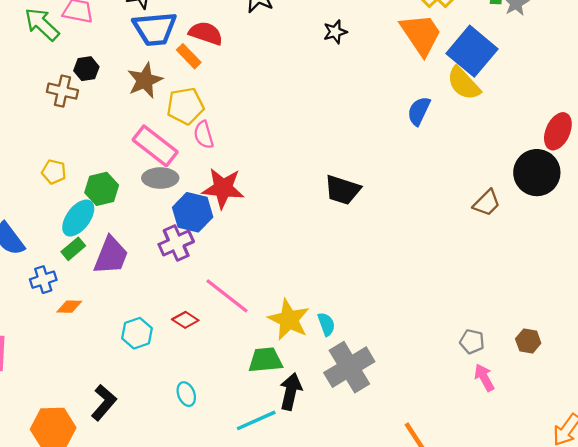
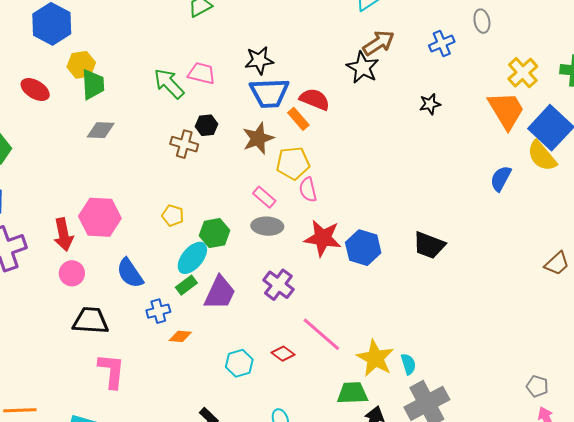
pink rectangle: (155, 146) -> (264, 197), size x0.6
blue hexagon: (193, 212) -> (363, 248), moved
purple cross: (176, 243) -> (278, 285), turned -32

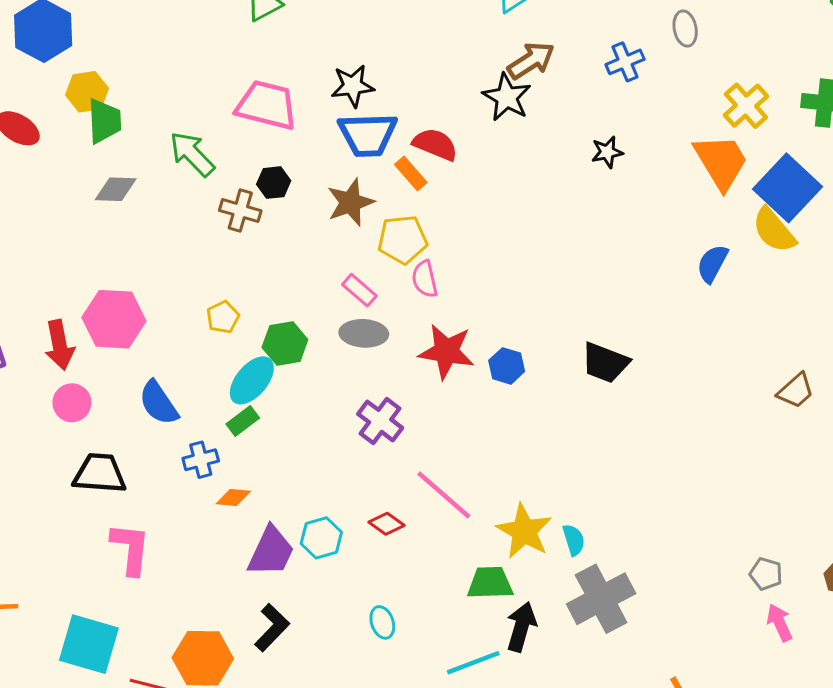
pink trapezoid: (202, 73) -> (267, 105), size x1.5
green arrow: (169, 84) -> (192, 154), moved
yellow pentagon: (173, 216) -> (223, 317), turned 30
blue hexagon: (363, 248) -> (507, 366), size x0.7
purple trapezoid: (220, 293) -> (271, 551), moved

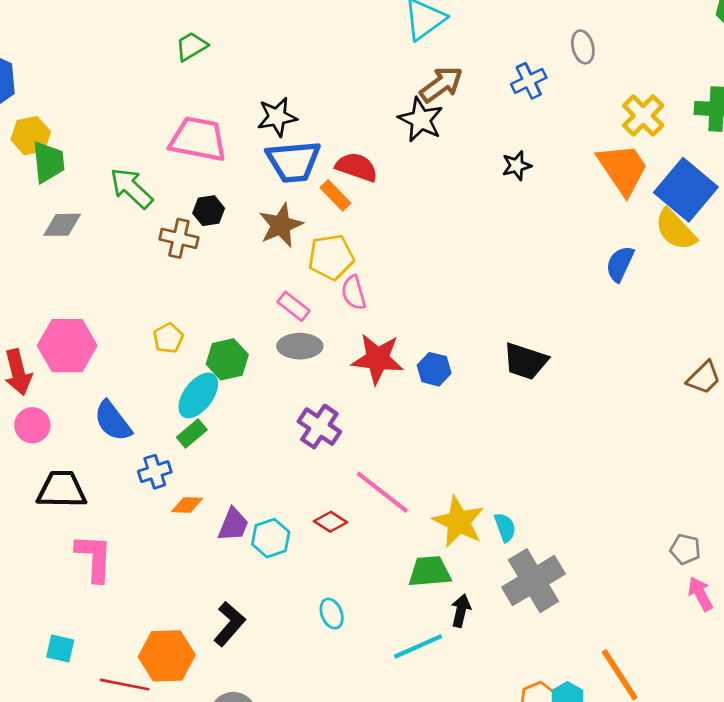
purple trapezoid: (271, 551) -> (233, 525), moved, size x0.7
black arrow: (521, 627) -> (461, 611), size x0.7
cyan square: (89, 644) -> (60, 648), size x0.5

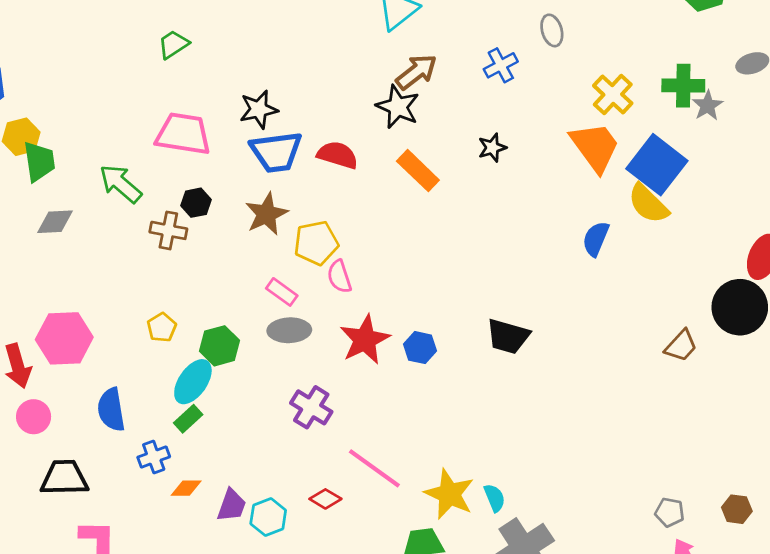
orange rectangle: (335, 195) -> (418, 171), moved, size x1.4
red star: (378, 359) -> (365, 340), turned -30
blue semicircle: (113, 421) -> (111, 410), turned 30

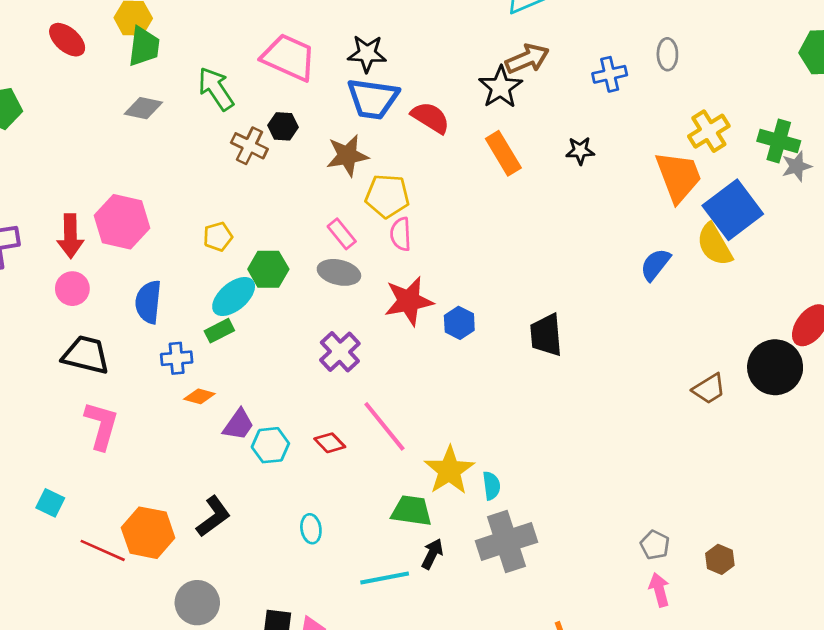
black trapezoid: (508, 336) -> (546, 335), turned 54

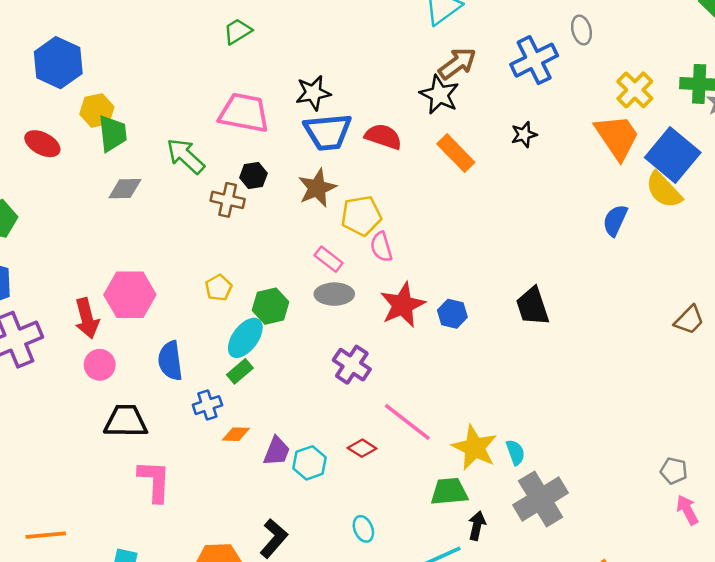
blue cross: (610, 74) -> (534, 60), size x1.5

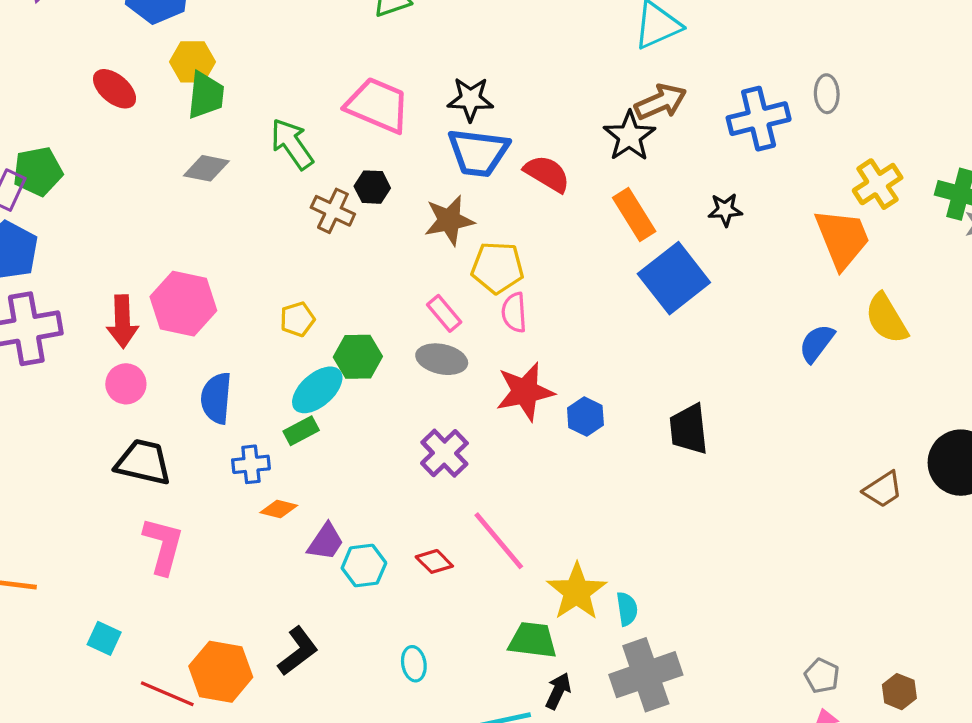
blue square: (673, 155) -> (674, 278), moved

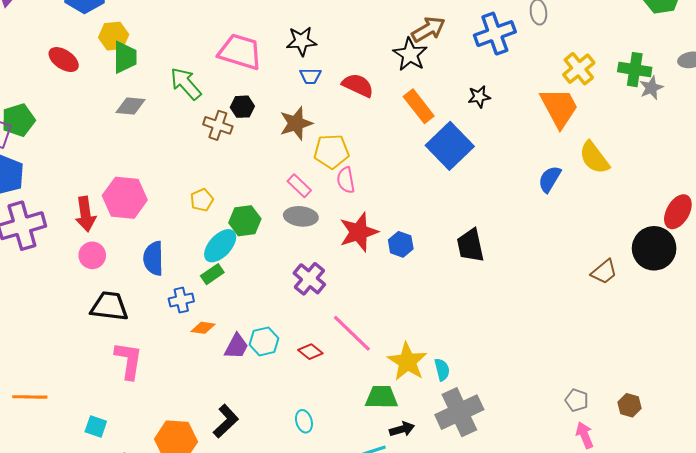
blue trapezoid: (478, 152) -> (310, 76), size x0.5
cyan hexagon: (364, 566) -> (264, 341), moved
black arrow: (558, 691) -> (402, 429), turned 55

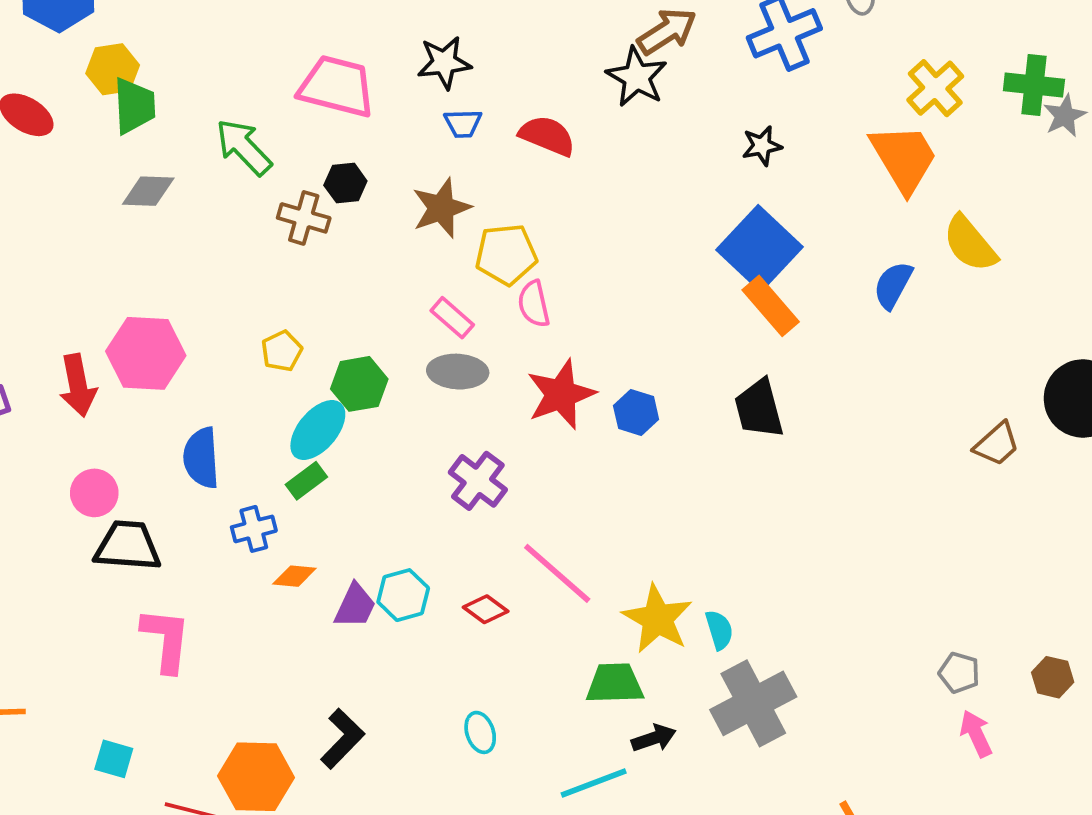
orange rectangle: (419, 106) -> (771, 306), moved
blue square: (450, 146) -> (759, 248), moved
pink circle: (92, 255) -> (94, 493), moved

